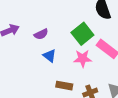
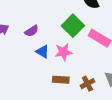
pink star: (83, 59) -> (64, 52), moved

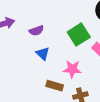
pink star: (64, 52) -> (72, 69), moved

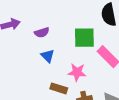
green square: (79, 35) -> (84, 38), turned 30

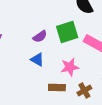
purple semicircle: (42, 32) -> (40, 36), moved

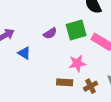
blue triangle: (37, 60) -> (24, 53), moved

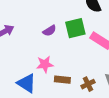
blue triangle: (24, 53) -> (27, 83), moved, size x1.5
pink star: (77, 63) -> (45, 64), moved

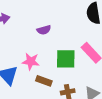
green square: (75, 28) -> (66, 59), moved

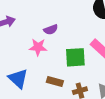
pink star: (31, 61) -> (38, 47), moved

